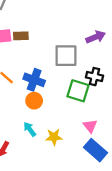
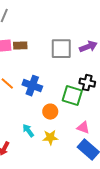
gray square: (66, 56) -> (61, 49), moved
orange circle: (34, 101) -> (50, 112), moved
pink triangle: (90, 126) -> (83, 128), turned -32

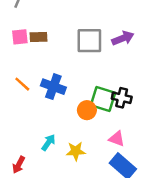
black cross: (87, 83) -> (122, 98), moved
orange circle: (50, 112) -> (87, 110), moved
cyan arrow: (28, 131) -> (48, 142), turned 72

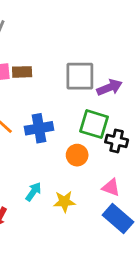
purple arrow: (123, 38) -> (110, 87), moved
blue cross: (53, 87) -> (39, 128), turned -30
green square: (103, 99) -> (94, 124), moved

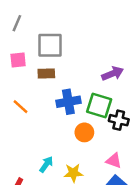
brown rectangle: (22, 72) -> (46, 74), moved
gray square: (80, 76) -> (50, 45), moved
blue cross: (39, 128) -> (68, 102), moved

